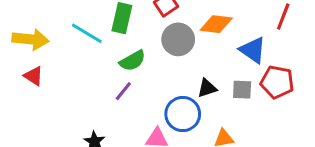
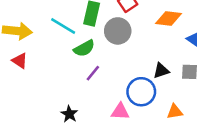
gray circle: (178, 39) -> (118, 31), moved
green semicircle: (132, 61) -> (84, 48), moved

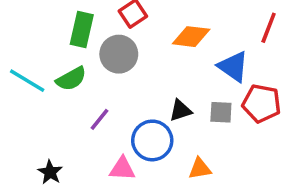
cyan line: (63, 26) -> (27, 81), moved
purple line: (93, 73) -> (99, 119), moved

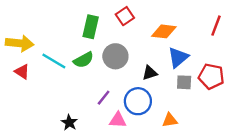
gray circle: (119, 54) -> (115, 56), moved
blue triangle: (233, 66) -> (178, 57), moved, turned 45
black triangle: (180, 111) -> (150, 73), moved
purple line: (99, 119) -> (104, 98), moved

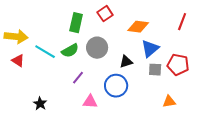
purple line: (104, 98) -> (78, 78), moved
pink triangle: (118, 120) -> (90, 102), moved
orange triangle: (170, 120) -> (169, 102), moved
black star: (69, 123) -> (40, 104), moved

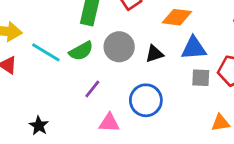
blue triangle: (150, 49) -> (194, 48), turned 36
black triangle: (126, 62) -> (154, 54), moved

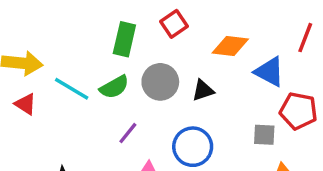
blue triangle: (194, 48) -> (269, 72), moved, turned 32
gray square: (201, 78) -> (264, 135), moved

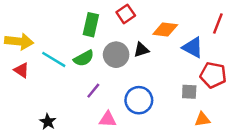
black triangle: (203, 90) -> (141, 50), moved

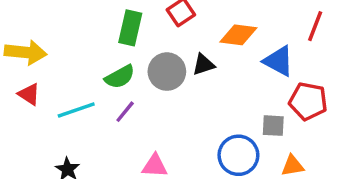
cyan line: (54, 59) -> (76, 110), moved, turned -50
purple line: (93, 91) -> (125, 112), moved
blue circle: (139, 100) -> (238, 155), moved

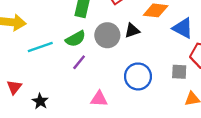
red triangle: (29, 94) -> (14, 87), moved, turned 35
cyan line: (76, 110) -> (40, 47), moved
blue circle: (238, 155) -> (138, 76), moved

